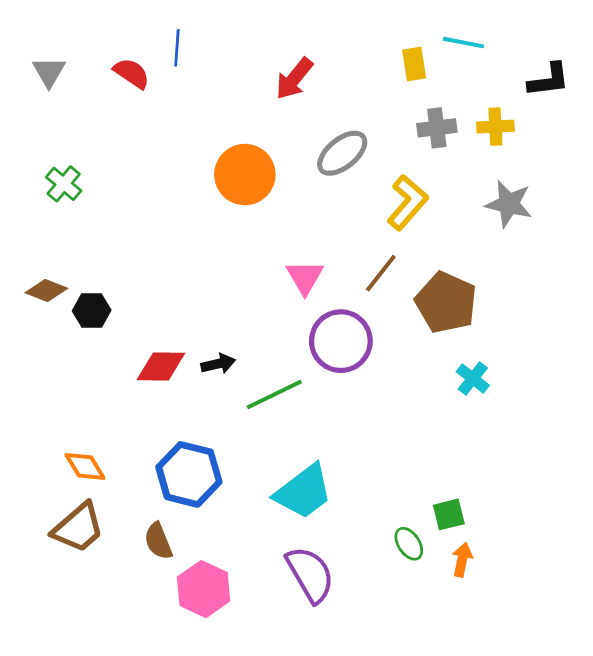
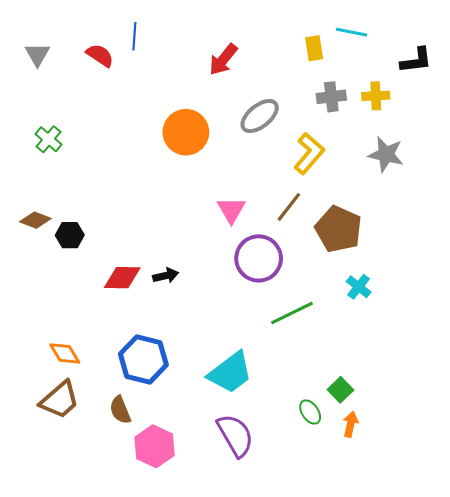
green line: (274, 394) -> (292, 313), moved
green square: (449, 514) -> (340, 390), turned -30

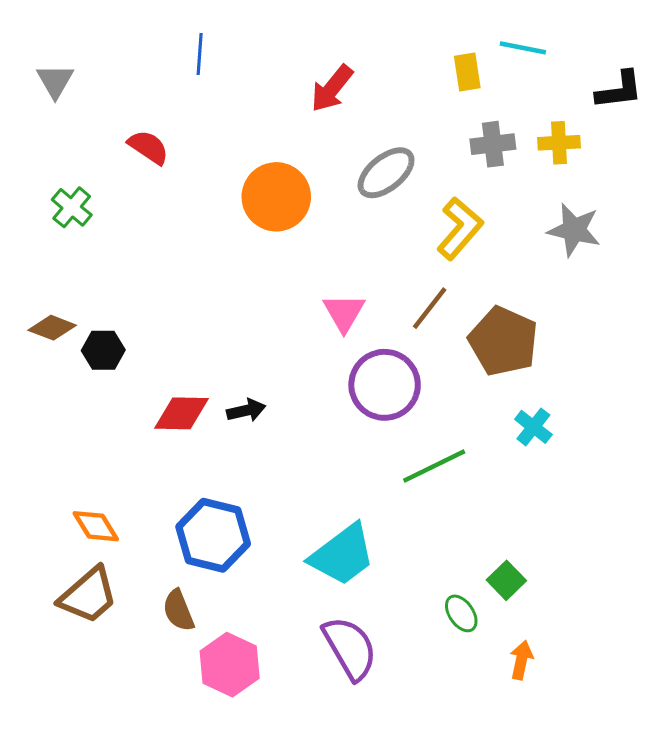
red semicircle: (100, 55) -> (148, 147), moved
orange arrow: (351, 424) -> (521, 660), moved

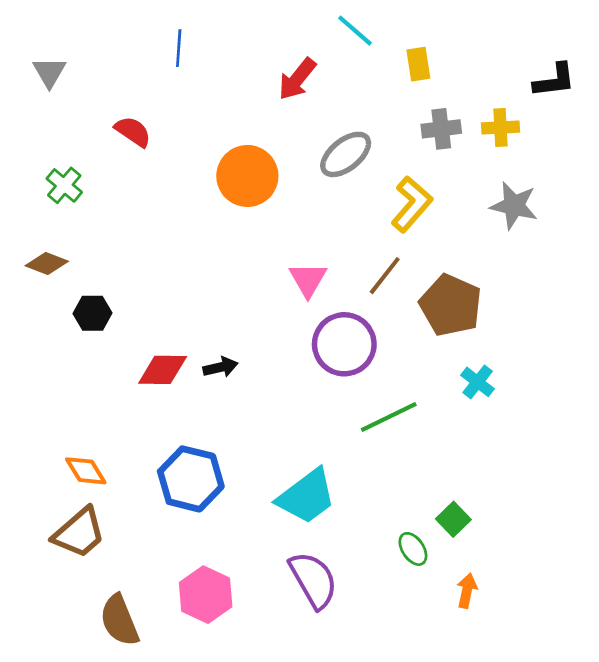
cyan line: (523, 48) -> (355, 31), moved, turned 30
brown diamond: (52, 328) -> (47, 263), moved
brown semicircle: (178, 610) -> (119, 620), moved, size x1.4

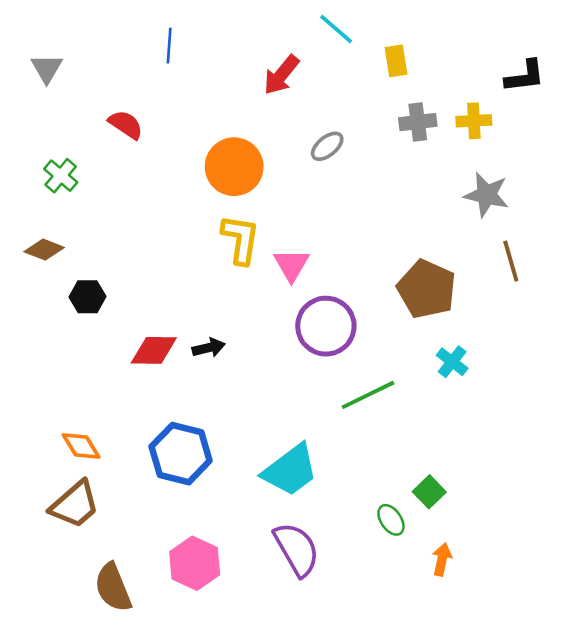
gray ellipse: (346, 154) -> (327, 146), size x0.7
yellow L-shape: (412, 204) -> (240, 239), moved, turned -32
brown line: (385, 276) -> (511, 261), moved, turned -54

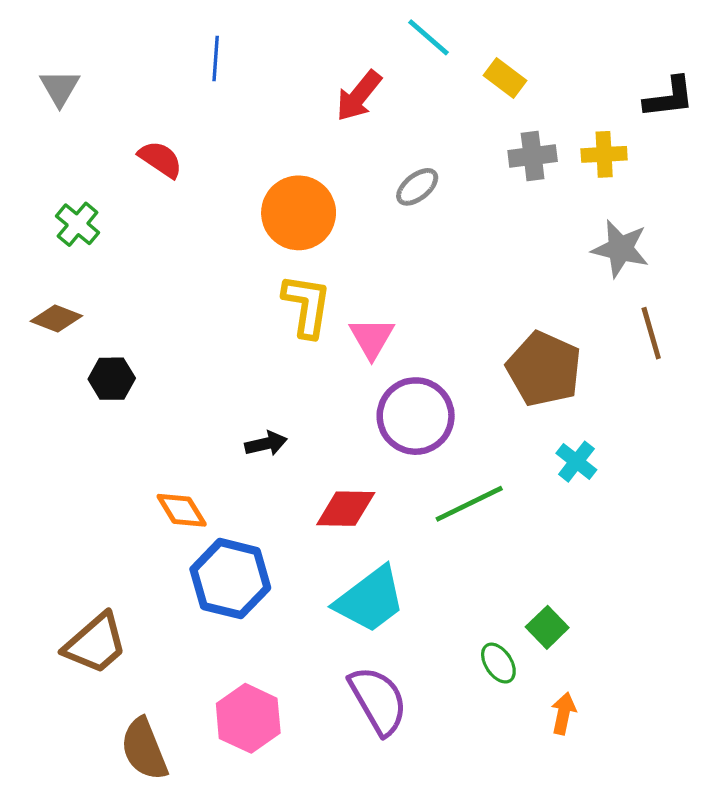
yellow rectangle: (396, 61) -> (505, 78), turned -44
red diamond: (154, 350) -> (346, 509), moved
orange diamond: (81, 446) -> (182, 510), moved

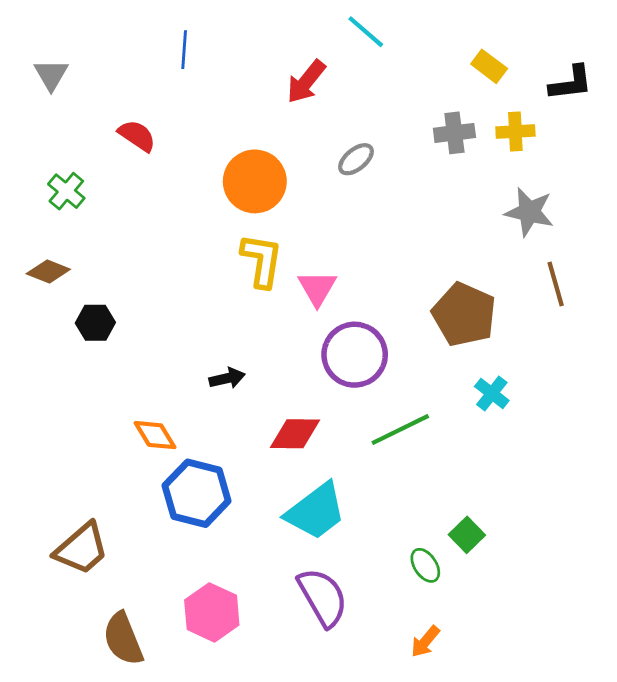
yellow rectangle: (505, 78) -> (489, 66), moved
orange arrow: (563, 713) -> (425, 642), moved, turned -152

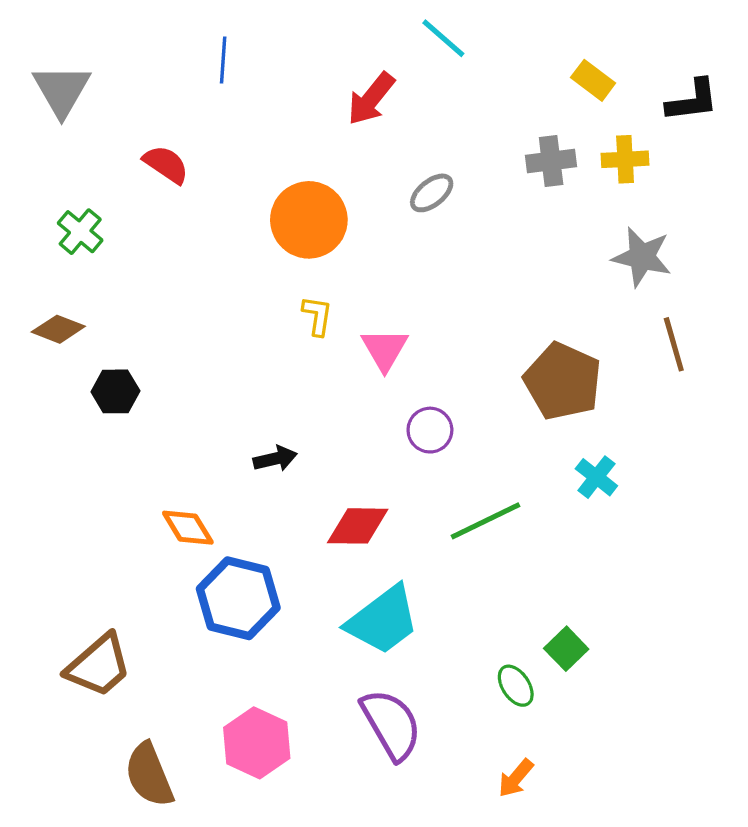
gray triangle: (51, 75) -> (62, 90), size x1.4
yellow L-shape: (262, 260) -> (317, 316), size x0.6
purple circle: (355, 355) -> (430, 430), size x0.6

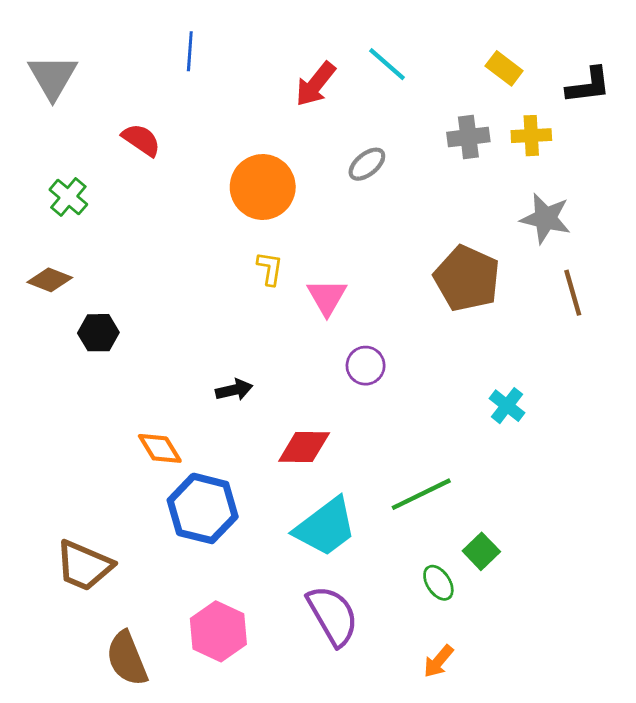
cyan line: (443, 38) -> (387, 64), moved
brown pentagon: (563, 381) -> (467, 278), moved
green line: (485, 521) -> (421, 494), moved
brown trapezoid: (99, 666) -> (84, 566), turned 64

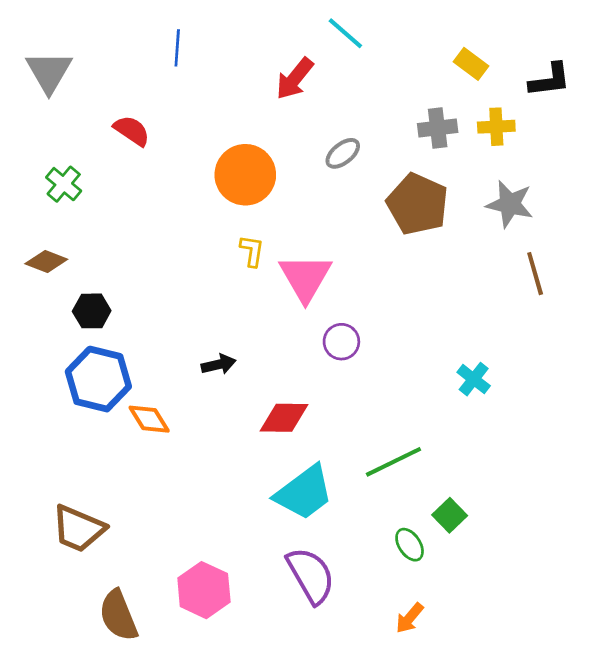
cyan line: (387, 64) -> (345, 33), moved
brown pentagon: (467, 278) -> (418, 204), moved
pink triangle: (327, 297) -> (305, 278), size x1.4
blue hexagon: (203, 508) -> (98, 379), moved

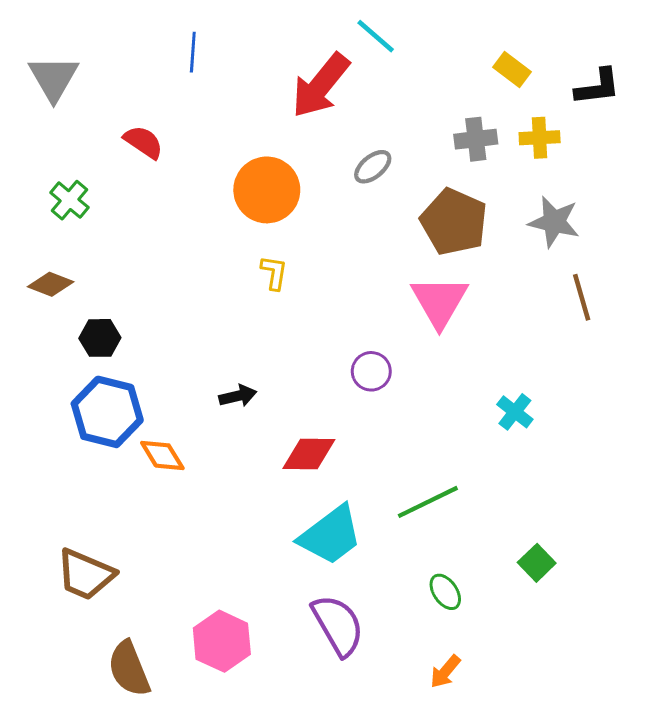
red arrow: (295, 79) -> (320, 85), size x1.4
pink triangle: (305, 278) -> (439, 302), moved
green square: (450, 515) -> (537, 563), moved

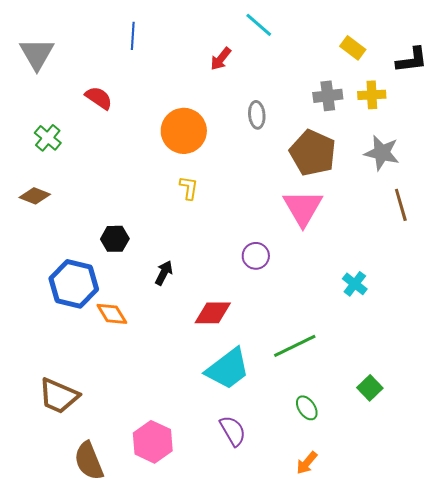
red arrow: (320, 85) -> (221, 59), size x0.5
gray ellipse: (373, 167) -> (257, 115), turned -56
black hexagon: (100, 338) -> (115, 239), moved
black arrow: (238, 396) -> (164, 273), turned -50
purple semicircle: (338, 625) -> (233, 431), size x0.7

